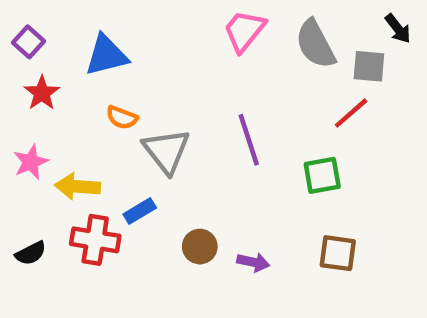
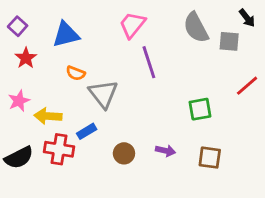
pink trapezoid: (244, 31) -> (132, 25), moved
red line: (351, 113) -> (247, 86), moved
purple line: (249, 140) -> (149, 62), moved
black semicircle: (31, 253) -> (19, 158), size x1.5
purple arrow: (253, 262) -> (165, 151), moved

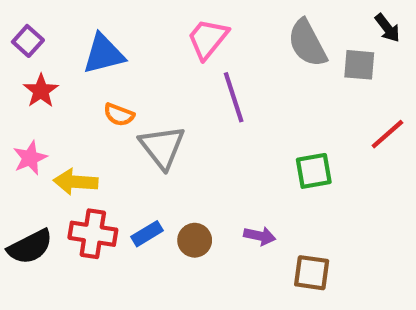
blue rectangle: (87, 131) -> (147, 234), moved
brown square: (210, 158) -> (312, 273), moved

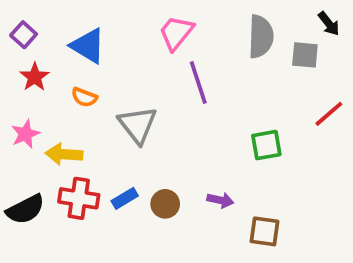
gray semicircle: (307, 43) -> (261, 37), turned -150
blue triangle: (104, 54) -> (88, 46), turned 45
orange semicircle: (119, 115) -> (84, 97), moved

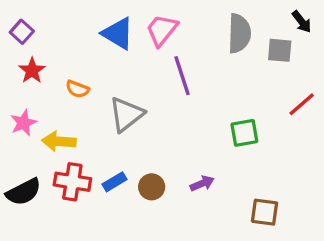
blue triangle: (88, 46) -> (118, 33), moved
gray triangle: (138, 125) -> (126, 114), turned 30
purple arrow: (220, 200) -> (202, 183), turned -35
brown square: (264, 231) -> (265, 212), moved

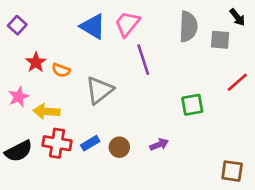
red star: (32, 71) -> (36, 62), moved
brown square: (265, 212) -> (232, 171), moved

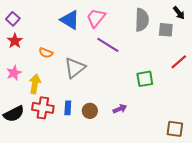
purple line: (143, 60) -> (108, 45), turned -40
red star: (36, 62) -> (15, 41), moved
yellow arrow: (46, 111) -> (35, 84), turned 96
blue rectangle: (90, 143) -> (68, 108), turned -56

